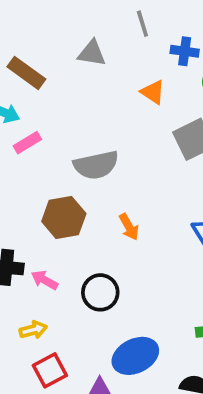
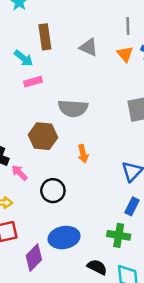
gray triangle: (92, 53) -> (89, 47), moved
brown rectangle: (26, 73) -> (45, 37), turned 30
orange triangle: (153, 92) -> (125, 54), moved

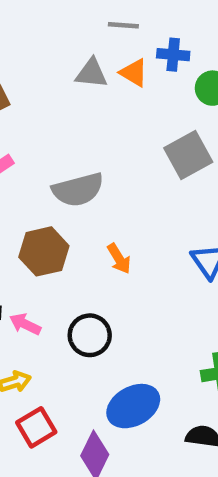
gray line: (128, 26) -> (123, 25), turned -66
gray triangle: (89, 47) -> (91, 73), moved

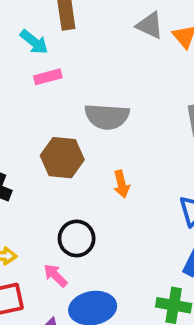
pink arrow: (25, 324) -> (55, 275), moved

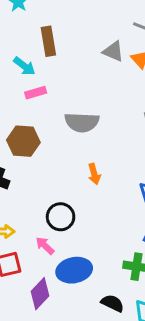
brown hexagon: (62, 158) -> (23, 141), moved

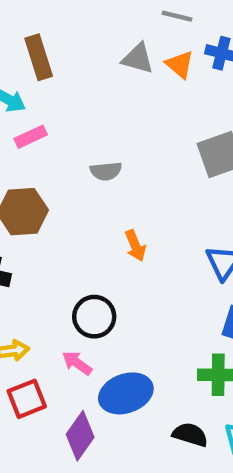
gray semicircle: (82, 122) -> (106, 171), size x0.6

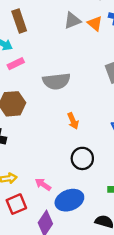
gray triangle: (138, 58) -> (72, 21), turned -36
gray semicircle: (106, 171) -> (56, 81), size x1.6
black circle: (94, 317) -> (82, 158), moved

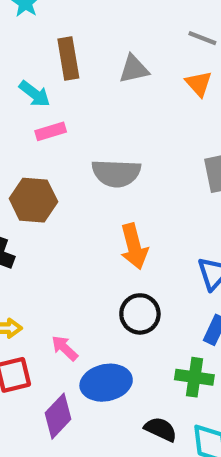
gray triangle: (72, 21) -> (134, 69), moved
orange arrow: (73, 121) -> (134, 246), size x1.5

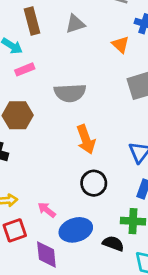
orange triangle: (199, 84) -> (121, 45), moved
purple diamond: (58, 416) -> (46, 255), turned -44
black semicircle: (161, 429) -> (113, 243), moved

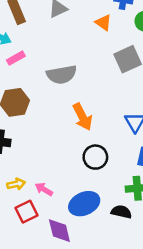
pink arrow: (47, 210) -> (44, 189), moved

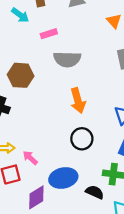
pink rectangle: (16, 58) -> (49, 34), moved
purple diamond: (59, 231) -> (36, 197), turned 60

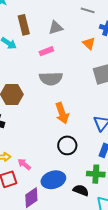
pink rectangle: (49, 34) -> (46, 51), moved

